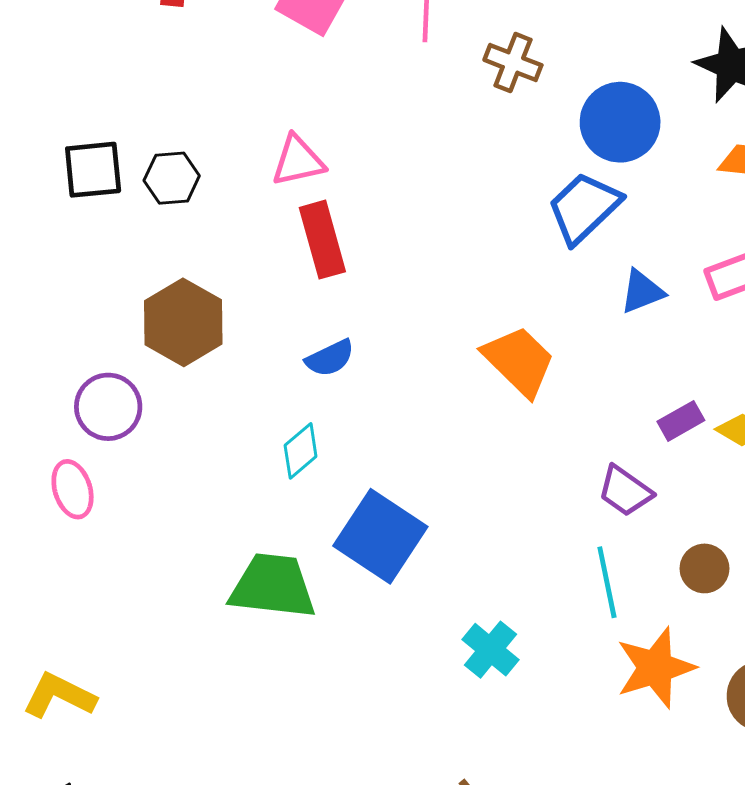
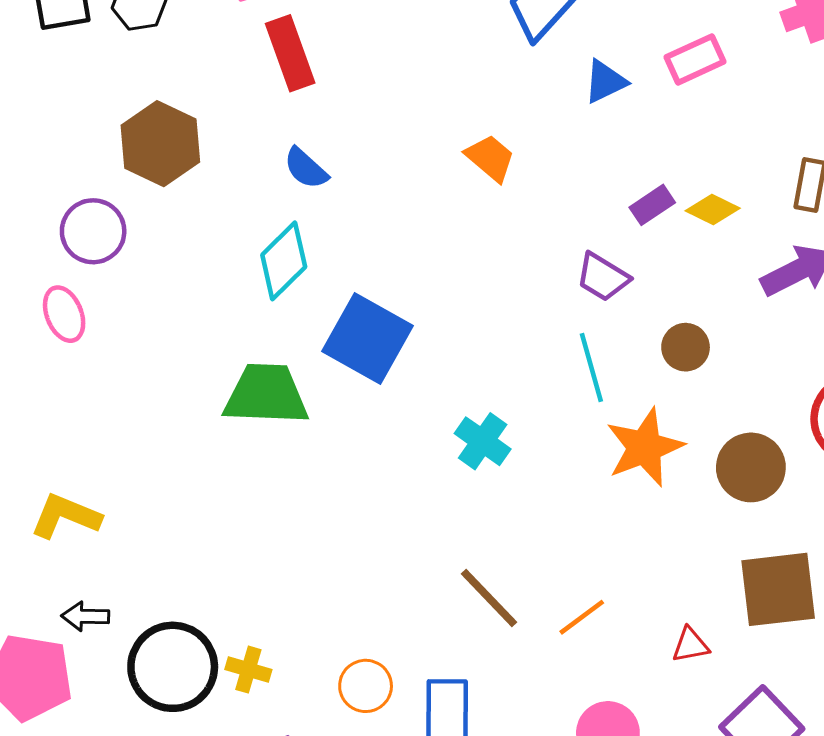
blue semicircle: (330, 358) -> (306, 168), turned 72
orange trapezoid: (519, 361) -> (490, 158), size x0.7
cyan diamond: (301, 451) -> (284, 261), size x1.4

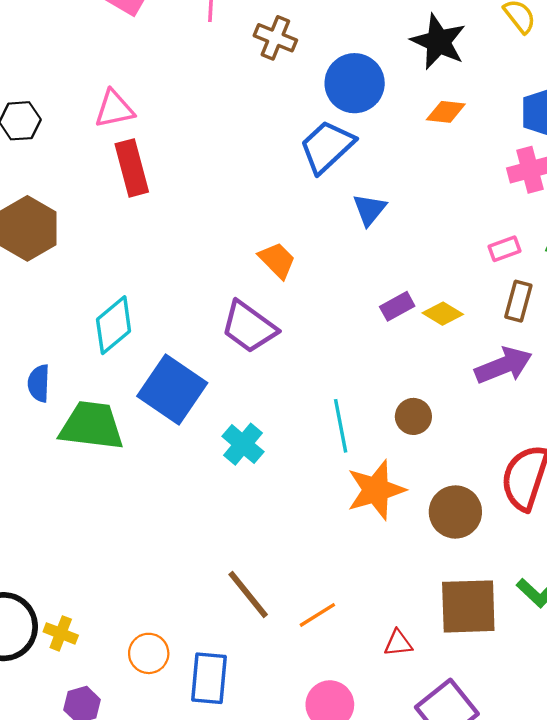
pink rectangle: (695, 59) -> (505, 249), moved, size x0.7
blue triangle: (605, 82) -> (369, 209), turned -30
blue semicircle: (306, 168) -> (39, 383), moved, turned 45
purple trapezoid: (603, 277) -> (249, 327), moved, size x1.4
cyan cross: (483, 441) -> (243, 444), moved

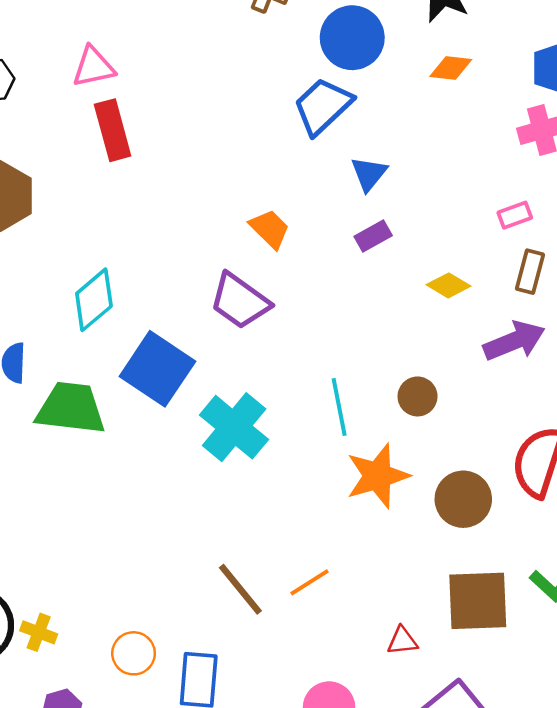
purple rectangle: (397, 306) -> (373, 236), moved
cyan cross: (243, 444) -> (234, 427), size x1.5
orange line: (317, 615) -> (309, 582), moved

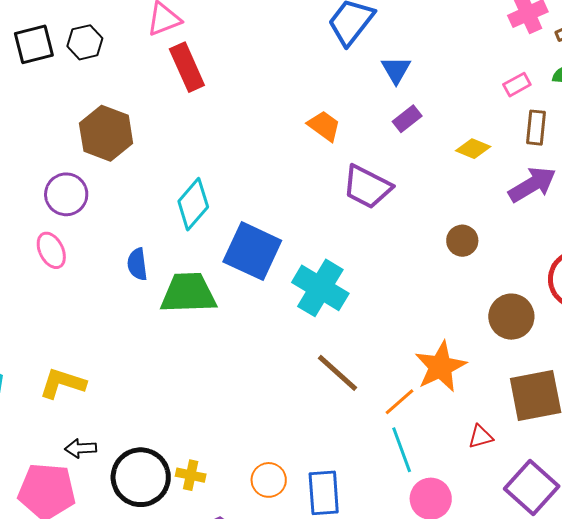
purple trapezoid: (240, 301) -> (367, 187), moved
cyan line: (339, 407) -> (402, 450), moved
orange star: (378, 476) -> (440, 367), moved
brown line: (240, 589) -> (337, 373), moved

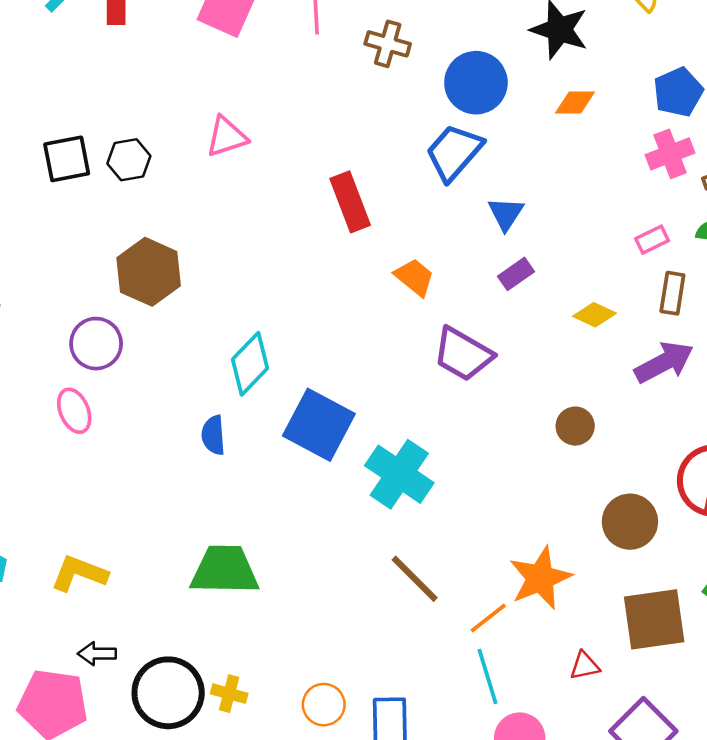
red rectangle: (187, 67) -> (350, 202), moved
blue semicircle: (137, 264) -> (213, 435), moved
green trapezoid: (188, 293) -> (225, 570), moved

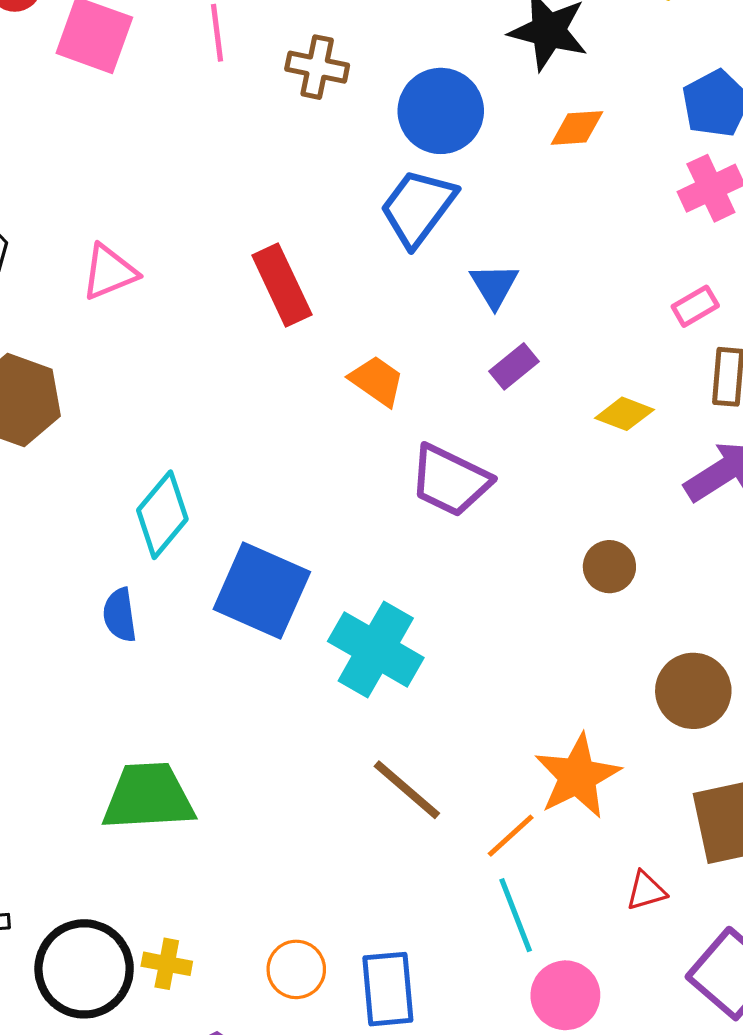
pink triangle: (227, 137) -> (109, 272), moved

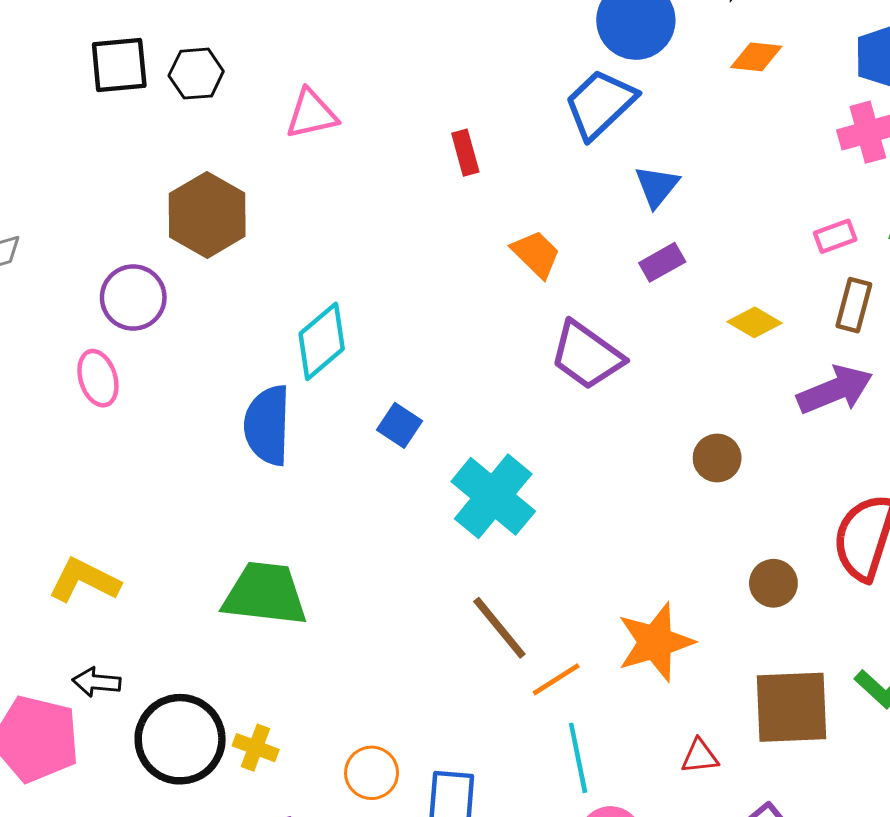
red rectangle: (282, 285) -> (465, 153), size x0.6
blue square: (262, 590) -> (400, 425), size x0.5
blue semicircle: (120, 615) -> (267, 425), size x1.6
brown circle: (693, 691) -> (773, 583), size x0.7
orange line: (511, 836) -> (556, 679), moved

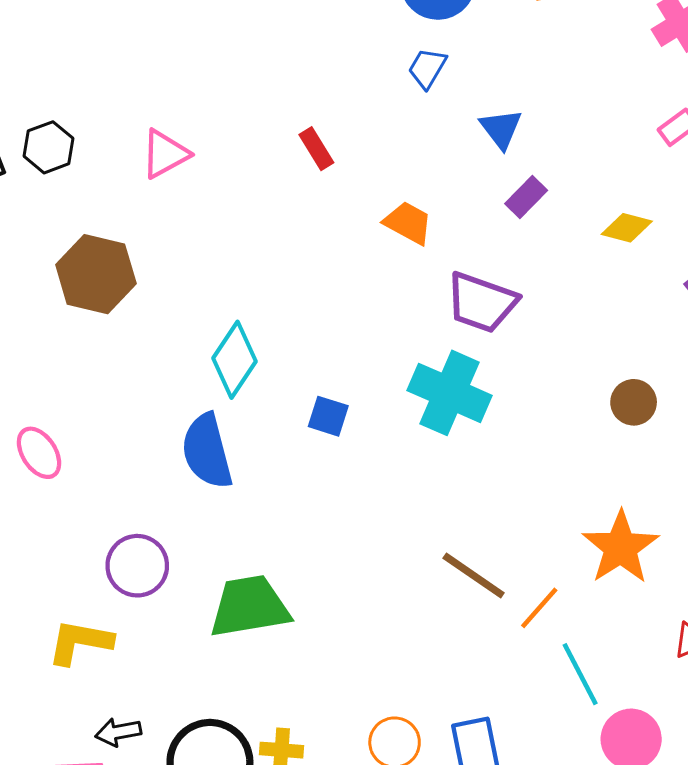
blue trapezoid: (600, 104) -> (427, 68), size x0.6
purple circle: (133, 297) -> (137, 566), moved
brown circle: (717, 458) -> (634, 402), moved
cyan cross: (493, 496) -> (449, 393), moved

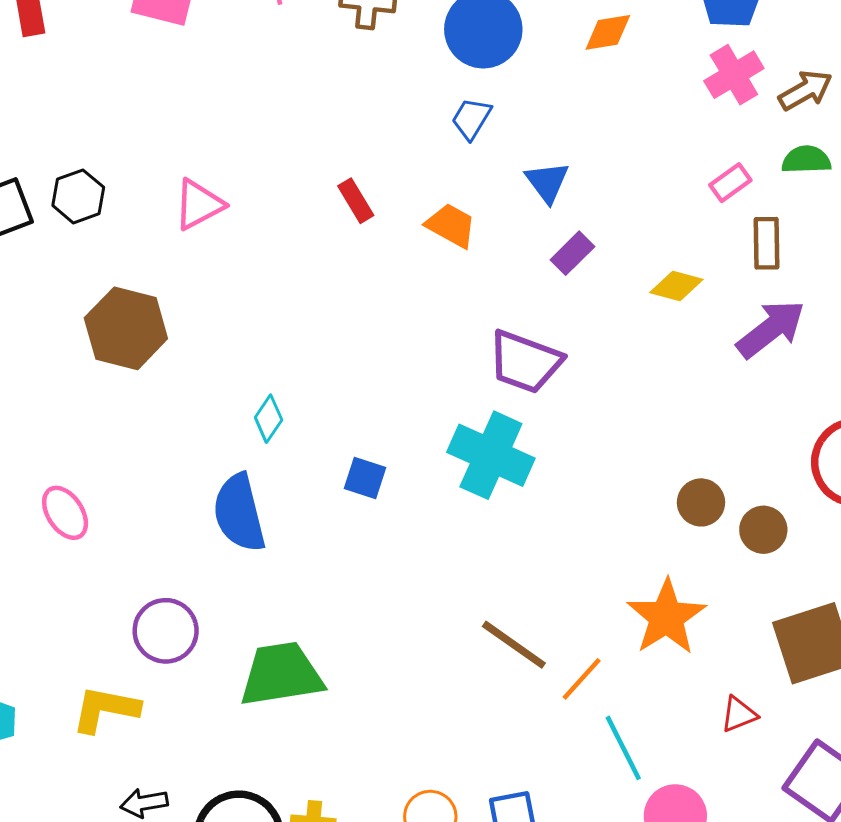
orange trapezoid: (408, 223) -> (451, 225), moved
cyan diamond: (234, 360) -> (269, 419), size x0.6
brown circle: (634, 402) -> (701, 502), moved

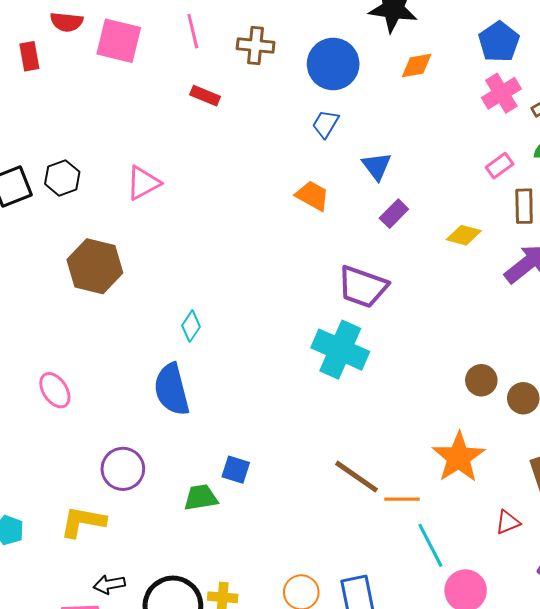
red rectangle: (356, 201) -> (205, 96), moved, turned -36
blue square: (365, 478) -> (236, 470), moved
green trapezoid: (281, 674) -> (201, 497), size x0.6
orange line: (582, 679) -> (402, 499), turned 48

